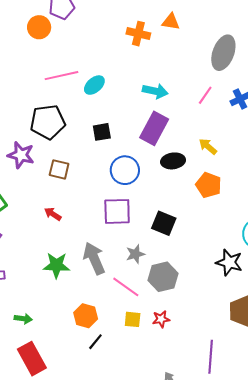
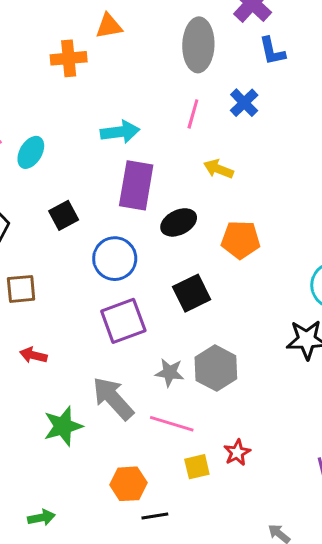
yellow arrow: (208, 146) -> (218, 169), moved
black square: (164, 223) -> (192, 293), moved, turned -30
gray star: (135, 254) -> (170, 373), turned -30
gray hexagon: (163, 277) -> (216, 368), moved
black line: (95, 342) -> (155, 516), turned 60

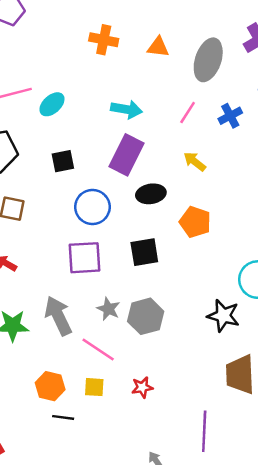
orange triangle: (109, 26) -> (158, 47), moved
yellow square: (197, 467) -> (94, 387), moved

